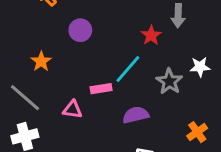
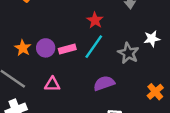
purple circle: (80, 30) -> (46, 48), moved
red star: (151, 35) -> (95, 20), moved
pink rectangle: (101, 89) -> (67, 49), moved

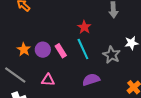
cyan line: (94, 47) -> (83, 49), turned -60
pink rectangle: (67, 49) -> (61, 51), turned 72

